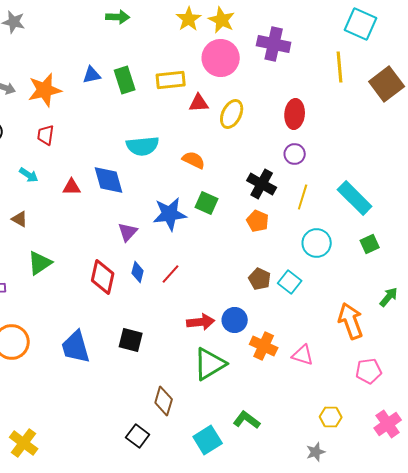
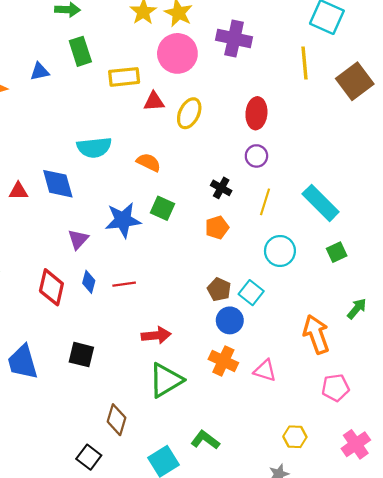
green rectangle: (125, 80) -> (80, 51), moved
black cross: (262, 184) -> (221, 188), size x0.7
orange pentagon: (258, 221) -> (217, 227), turned 30
red line: (171, 274) -> (124, 284), turned 40
blue circle: (235, 320) -> (230, 320), moved

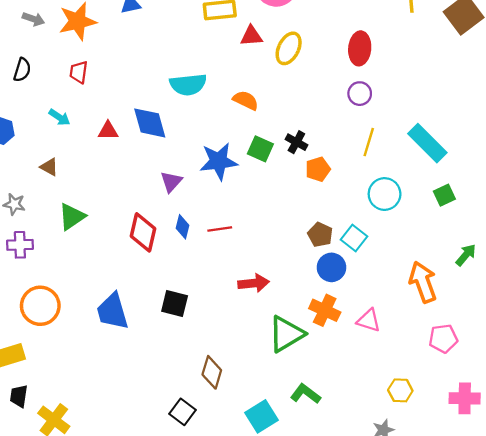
black cross: (221, 188) -> (296, 142), moved
green triangle: (166, 380) -> (286, 334), moved
pink cross: (356, 444) -> (465, 398), turned 36

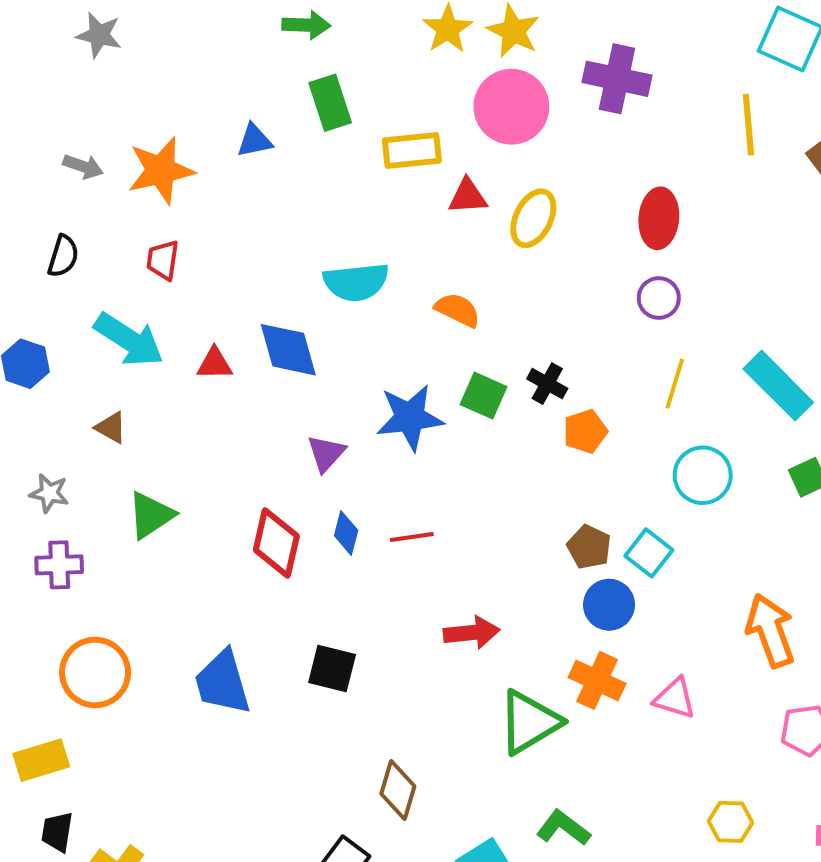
cyan arrow: (59, 117) -> (129, 340), size x1.8

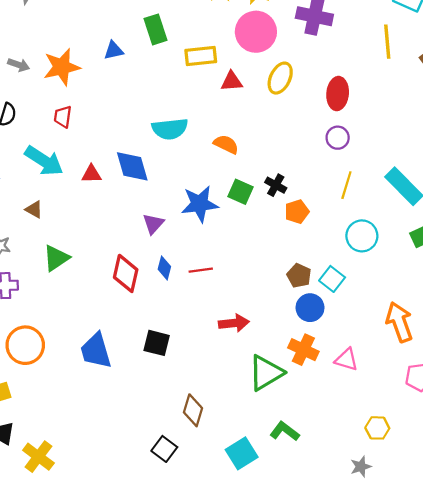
yellow ellipse: (533, 218) -> (280, 78), moved

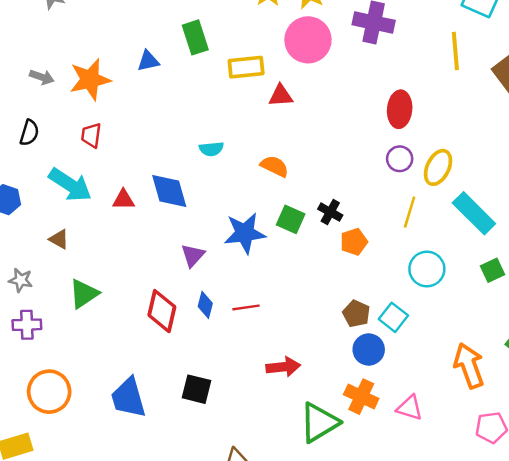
yellow ellipse: (280, 78) -> (438, 167), moved
cyan semicircle: (170, 129) -> (211, 149), size x0.6

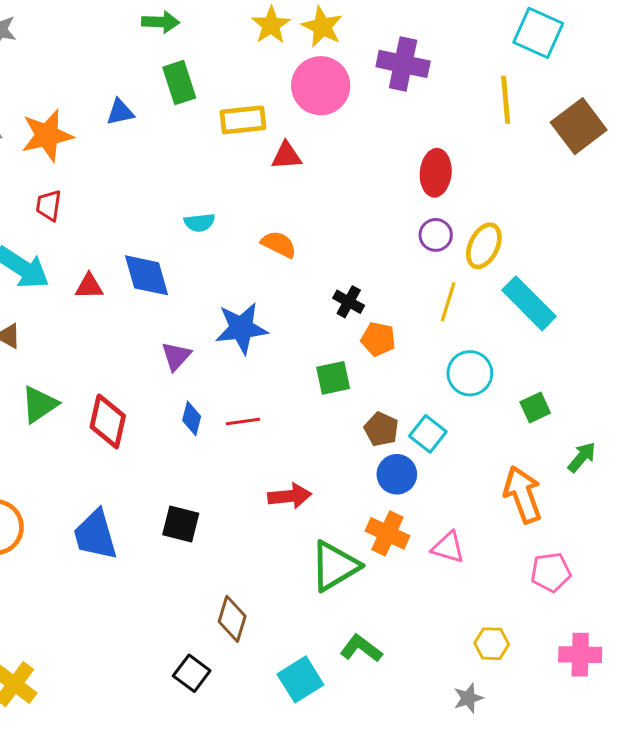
green square: (291, 219) -> (333, 378), moved, turned -36
orange pentagon: (354, 242) -> (378, 339), turned 30
green square: (493, 270) -> (535, 407), moved
red diamond: (162, 311) -> (108, 421), moved

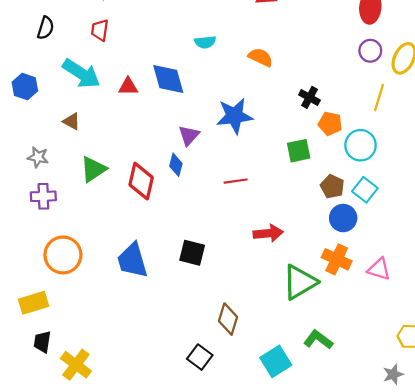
cyan circle: (470, 373) -> (361, 145), moved
blue diamond: (192, 418) -> (176, 165), moved

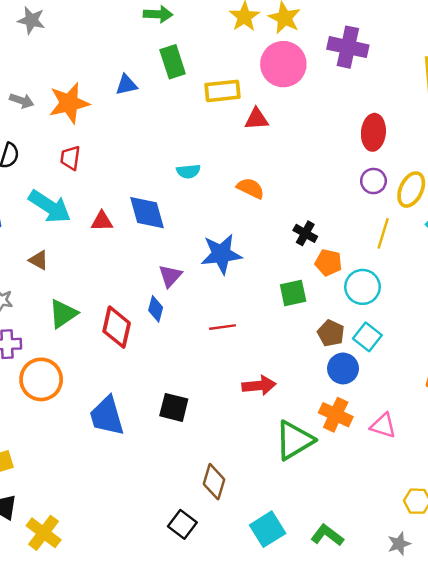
orange circle: (63, 255) -> (41, 379), moved
green L-shape: (318, 340) -> (327, 535), moved

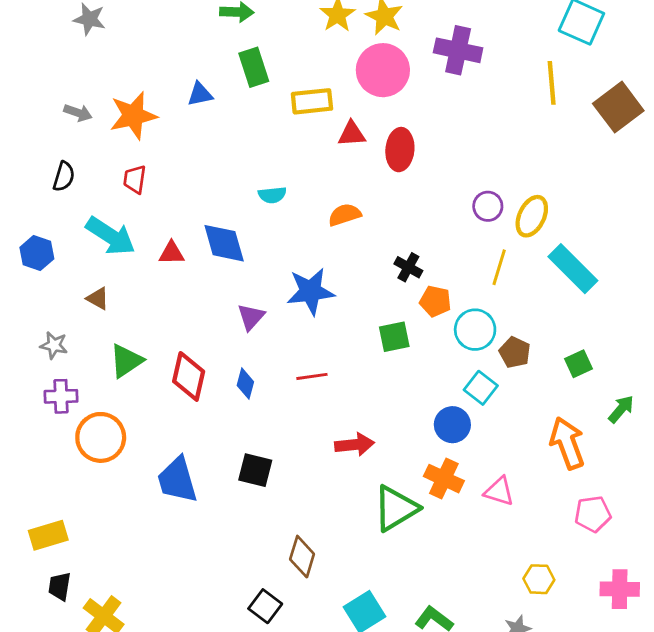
red ellipse: (373, 132) -> (400, 150), moved
orange semicircle: (250, 188) -> (345, 215), turned -44
blue diamond: (156, 309) -> (245, 384), moved
brown pentagon: (331, 333) -> (515, 352), moved

